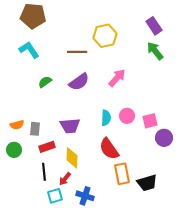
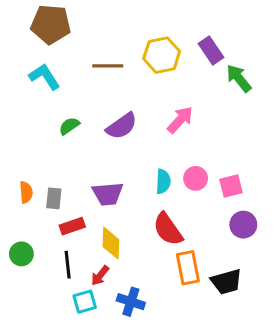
purple rectangle: (154, 26) -> (211, 50), moved
brown line: (77, 52) -> (108, 66), moved
orange semicircle: (17, 125) -> (26, 192), turned -80
purple circle: (164, 138) -> (243, 225), moved
green circle: (14, 150) -> (21, 254), moved

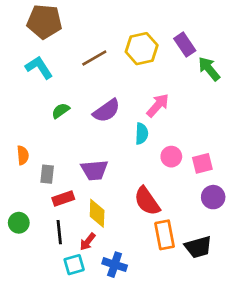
brown line: (108, 66) -> (94, 58), turned -30
cyan semicircle: (163, 181) -> (142, 134), moved
orange semicircle: (26, 192) -> (23, 155), moved

